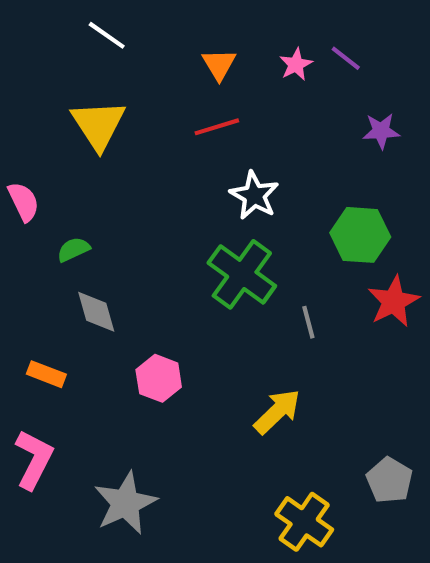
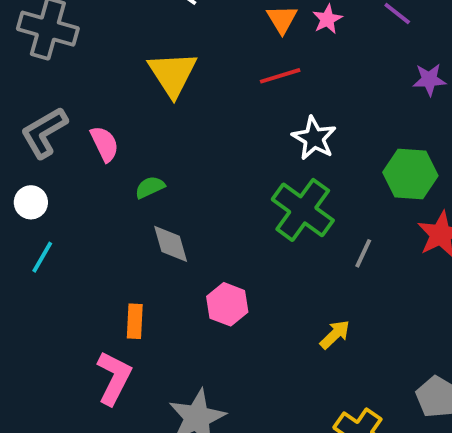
pink star: (296, 64) -> (327, 19), moved
gray line: (308, 322) -> (363, 253), turned 40
orange rectangle: (46, 374) -> (135, 321), moved, turned 72
yellow arrow: (277, 412) -> (335, 335), size x0.7

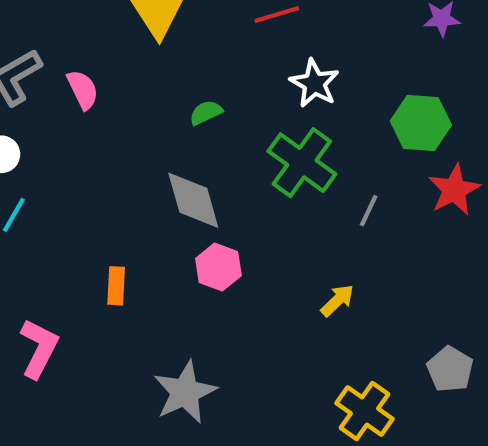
green semicircle: (150, 187) -> (206, 113), moved
gray diamond: (171, 244) -> (193, 200), moved, size x1.4
pink L-shape: (114, 378) -> (39, 348), moved

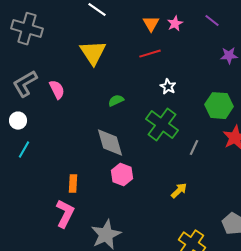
white star: (314, 83) -> (168, 87), size x0.7
pink L-shape: (39, 348) -> (65, 214), moved

